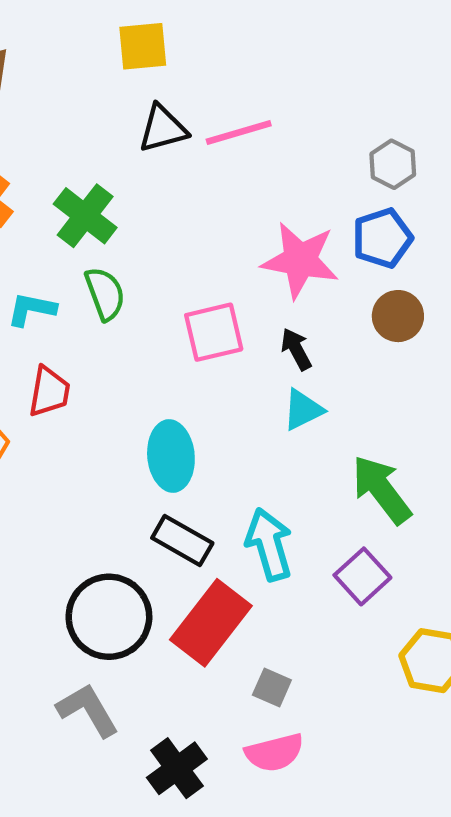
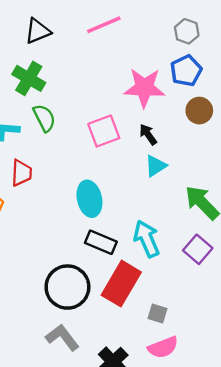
black triangle: (163, 129) -> (38, 31), moved

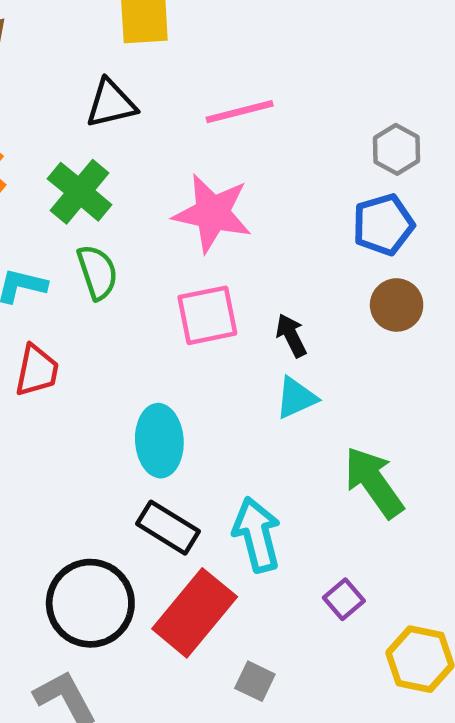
pink star: (144, 88) -> (212, 213), moved
purple square: (198, 249) -> (344, 599), moved, size x0.7

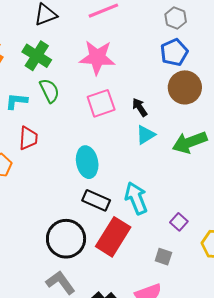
brown circle: (397, 305) -> (185, 87), size x1.4
green arrow: (374, 482) -> (190, 142), moved, turned -68
gray square: (255, 681) -> (163, 257), moved

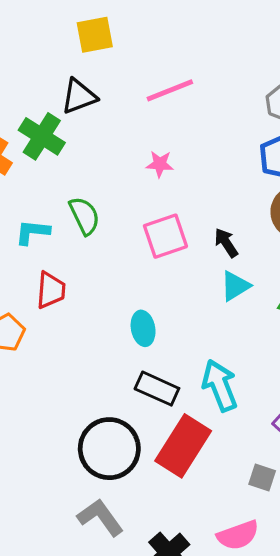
green cross: (37, 56) -> (42, 136), moved
pink star: (97, 57) -> (160, 164), size x0.5
cyan ellipse: (87, 162) -> (143, 328), size x0.7

